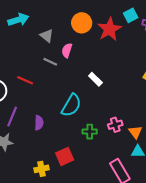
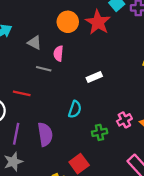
white rectangle: (95, 79) -> (94, 77), turned -56
cyan semicircle: (71, 105) -> (75, 109), size x0.7
purple semicircle: (39, 123) -> (45, 134), size x1.5

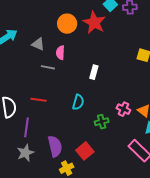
white rectangle: (94, 77) -> (94, 72), turned -48
red line: (22, 93) -> (38, 100), moved
pink cross: (124, 120) -> (123, 109), turned -32
purple semicircle: (45, 134) -> (55, 146), moved

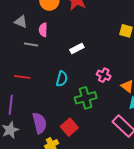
white rectangle: (94, 72) -> (77, 48), turned 48
pink cross: (123, 109) -> (104, 75), moved
green cross: (102, 122) -> (86, 98), size x1.5

